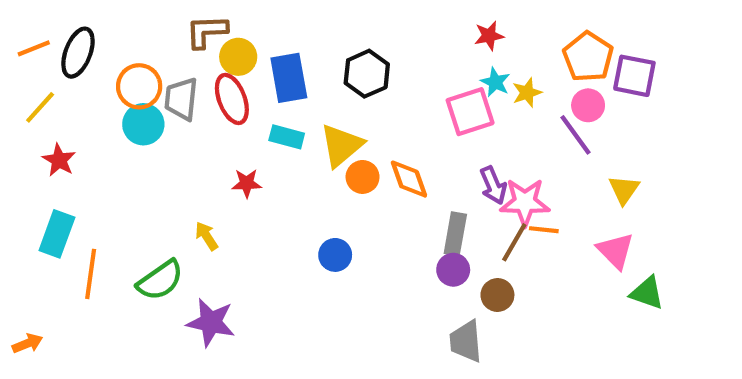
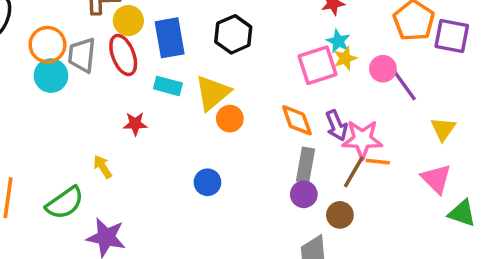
yellow star: (527, 93) -> (345, 58), moved
pink circle: (588, 105) -> (383, 69), moved
orange diamond: (409, 179) -> (297, 120), moved

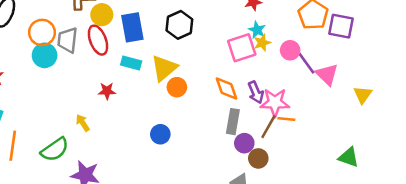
yellow triangle: (443, 129) -> (363, 95), moved
pink triangle: (436, 179) -> (327, 74), moved
purple circle: (304, 194) -> (244, 143), moved

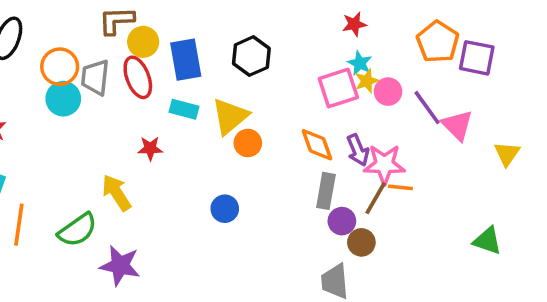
pink circle: (290, 50) -> (388, 92), moved
yellow arrow: (83, 123) -> (116, 193), size x1.5

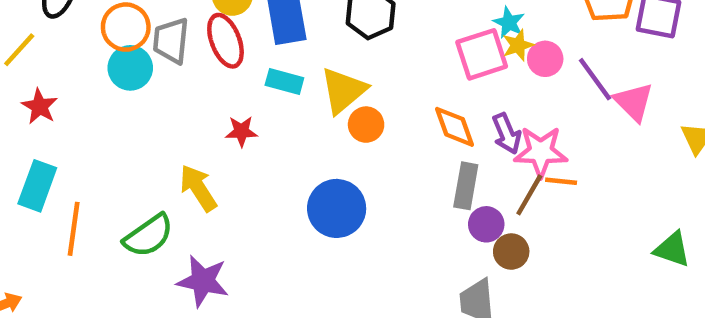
blue circle: (225, 209) -> (337, 208), size x1.6

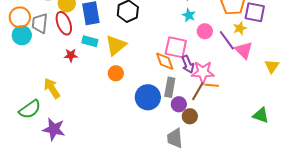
yellow star: (518, 45) -> (240, 28), moved
pink square: (482, 54) -> (176, 47), moved, turned 30
orange circle: (366, 125) -> (116, 73), moved
red star: (241, 131) -> (71, 55), moved
blue circle: (337, 208) -> (148, 97), moved

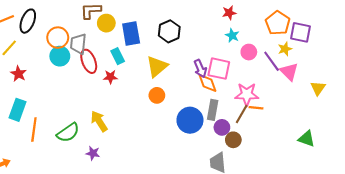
red ellipse: (64, 23) -> (89, 61), moved
cyan rectangle: (90, 41) -> (118, 56), moved, turned 49
purple arrow: (188, 64) -> (200, 69), moved
yellow arrow: (52, 88) -> (99, 121), moved
purple star: (54, 129) -> (93, 153), size x0.6

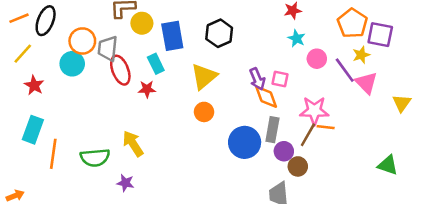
cyan circle: (60, 56) -> (72, 64), moved
pink square: (219, 69) -> (280, 79), size x0.6
green semicircle: (68, 133) -> (95, 158), turned 30

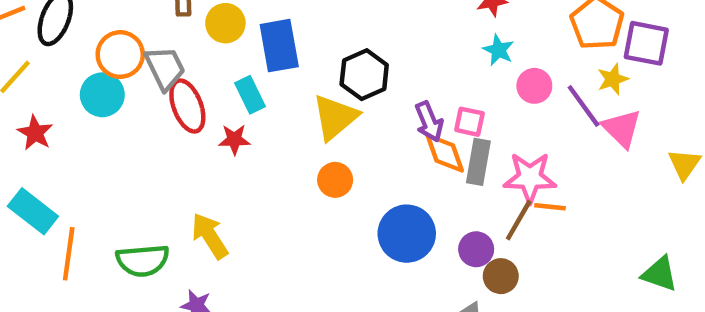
black hexagon: (219, 33) -> (364, 75), moved
gray trapezoid: (108, 49) -> (165, 68), turned 148
cyan rectangle: (33, 130) -> (33, 211), turned -72
gray rectangle: (272, 130) -> (478, 162), moved

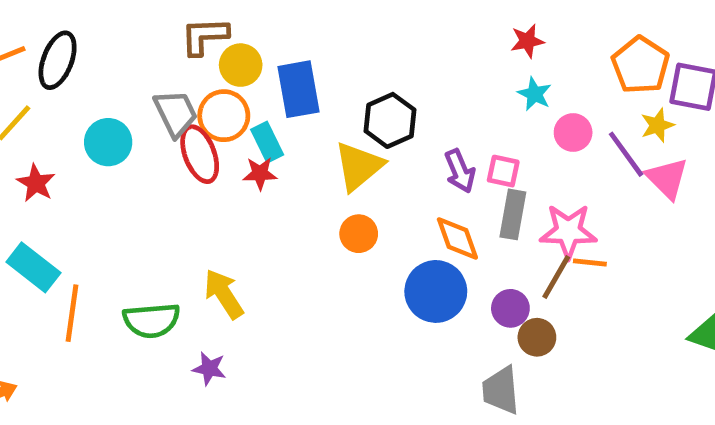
orange circle: (120, 55) -> (224, 116), moved
red star: (234, 140) -> (260, 173), moved
orange diamond: (445, 153) -> (457, 238), moved

